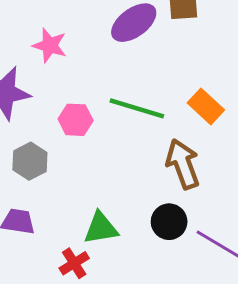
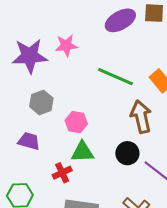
pink star: (50, 45) -> (66, 45), moved, turned -30
pink hexagon: (76, 120) -> (76, 122), moved

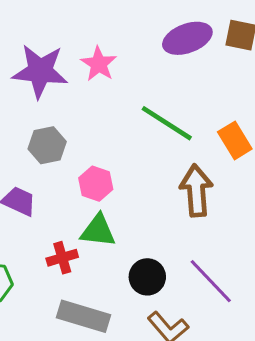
pink star: (66, 45) -> (99, 64), turned 30
black circle: (127, 153) -> (147, 277), moved

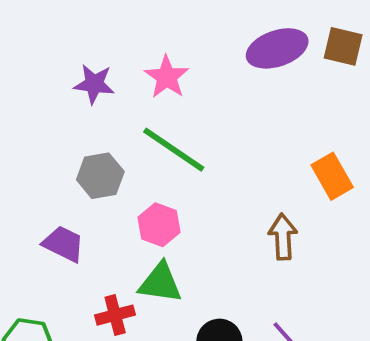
purple star: (40, 71) -> (94, 84), size x0.6
green line: (167, 123) -> (174, 150), moved
brown arrow: (196, 191) -> (283, 237), size x0.7

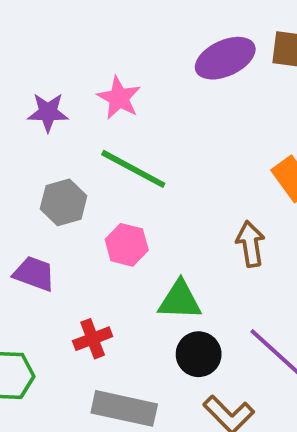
green triangle: (160, 283) -> (180, 300), moved

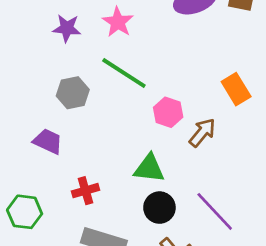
brown arrow: (250, 244) -> (202, 133), turned 44
pink hexagon: (127, 245) -> (168, 112), moved

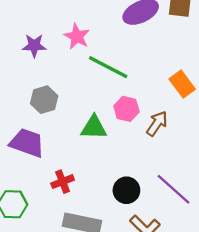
green line: (124, 73) -> (108, 67), moved
purple trapezoid: (48, 141) -> (27, 143), size x1.4
green triangle: (149, 168) -> (94, 127), moved

